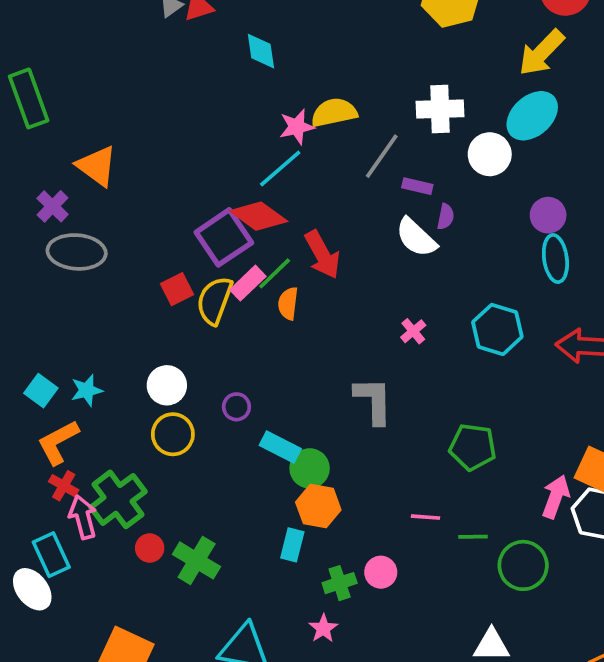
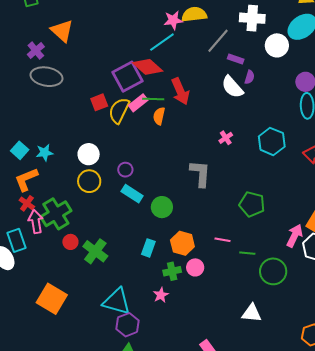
green line: (275, 273) -> (153, 99), turned 40
cyan rectangle: (280, 447) -> (132, 194), moved
orange hexagon: (318, 506) -> (182, 243), moved

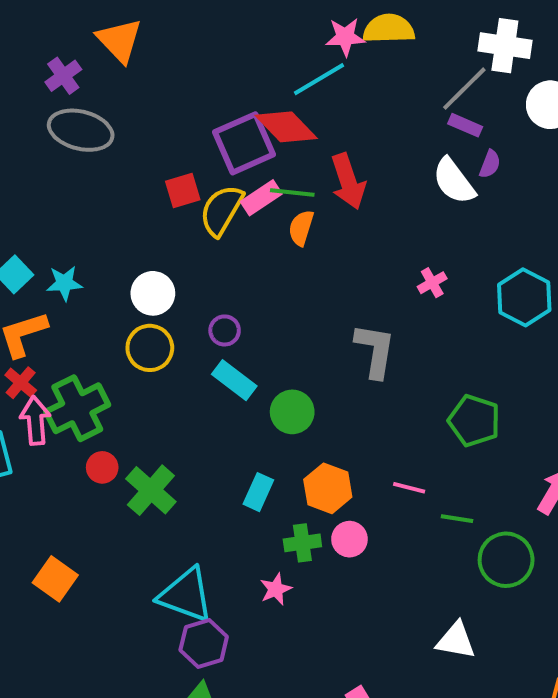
gray line: (218, 41) -> (464, 89), moved
orange square: (52, 299) -> (55, 579), size x0.7

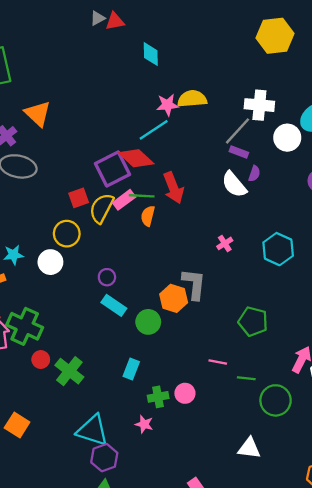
white circle: (153, 293) -> (50, 262), moved
yellow circle: (150, 348) -> (67, 234), moved
green cross: (77, 408) -> (25, 326), turned -36
orange hexagon: (328, 488) -> (174, 298), moved
pink star: (276, 589) -> (144, 424), turned -30

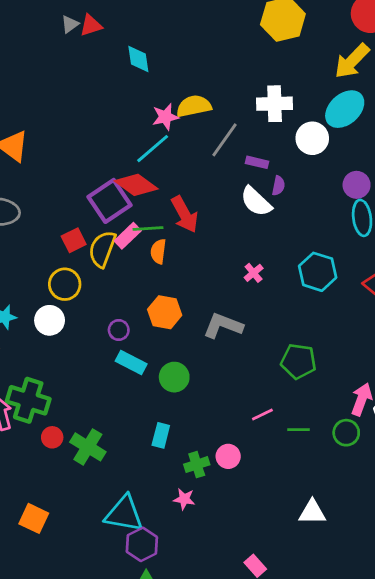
gray line: (237, 131) -> (224, 140), moved
gray L-shape: (194, 284) -> (223, 326), turned -68
orange hexagon: (174, 298) -> (165, 312), moved
pink line: (218, 362) -> (262, 414), turned -30
green circle: (276, 400) -> (346, 433), moved, size x0.7

